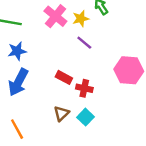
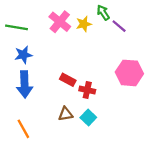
purple line: (84, 43) -> (119, 26), moved
blue arrow: (18, 82) -> (25, 84), turned -30
brown triangle: (61, 113) -> (66, 114), turned 35

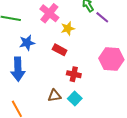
yellow star: (84, 24) -> (68, 28), moved
blue star: (23, 55) -> (27, 43), moved
red rectangle: (68, 80) -> (60, 50), moved

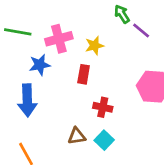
pink cross: (49, 13) -> (59, 39), moved, turned 36
red rectangle: (60, 50) -> (84, 74), turned 72

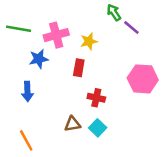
blue arrow: (27, 100) -> (27, 91), size x0.7

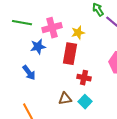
red rectangle: (79, 68) -> (70, 54), size x1.5
blue arrow: (27, 91) -> (29, 73), turned -35

